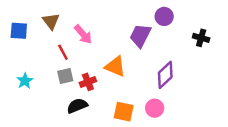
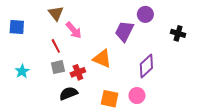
brown triangle: (51, 21) -> (56, 13), moved

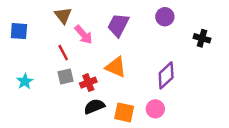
purple trapezoid: (124, 31) -> (118, 25), moved
black semicircle: (68, 93) -> (94, 106), moved

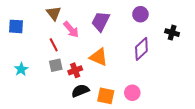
purple diamond: (166, 75) -> (141, 49), moved

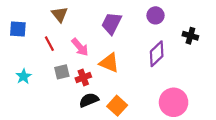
pink arrow: (71, 30) -> (80, 47), moved
red line: (54, 45) -> (49, 44), moved
pink circle: (132, 93) -> (174, 102), moved, size x1.6
orange square: (106, 96) -> (117, 106), turned 30

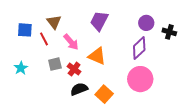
brown triangle: (60, 14) -> (54, 22), moved
purple circle: (155, 15) -> (146, 23), moved
blue square: (18, 29) -> (25, 30), moved
red cross: (83, 77) -> (74, 69), turned -32
pink circle: (174, 102) -> (140, 79), moved

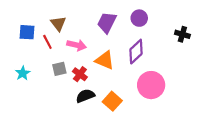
purple circle: (146, 23) -> (139, 18), moved
pink arrow: (71, 42) -> (77, 45), turned -36
purple diamond: (139, 48) -> (136, 52), moved

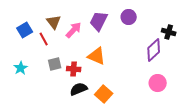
blue square: (27, 32) -> (25, 30), turned -35
pink arrow: (77, 45) -> (74, 30), moved, turned -60
purple diamond: (136, 52) -> (154, 50), moved
red cross: (80, 74) -> (74, 69), turned -32
pink circle: (151, 85) -> (158, 83), moved, size x0.7

